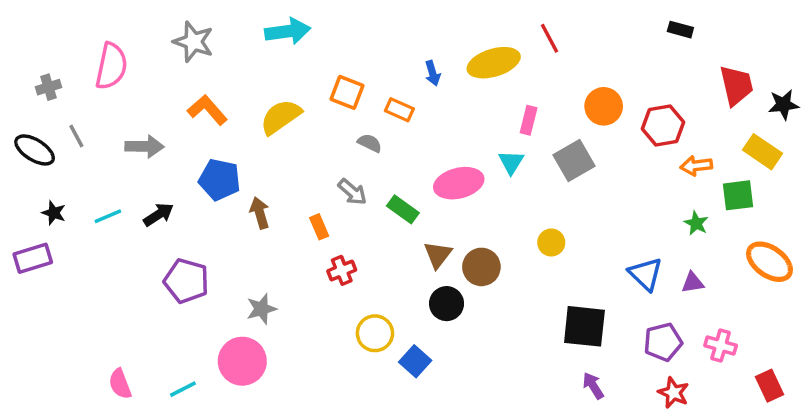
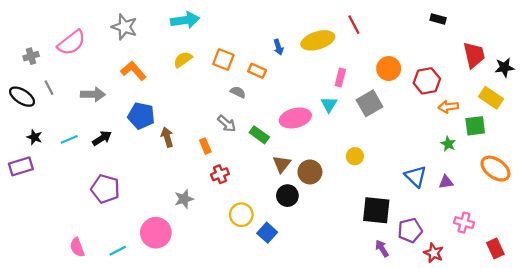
pink semicircle: (111, 66) -> (72, 43), turned 40
yellow semicircle: (281, 117) -> (183, 60), moved, size x0.7
purple pentagon: (186, 281) -> (105, 189), moved
gray star: (261, 309) -> (184, 199), moved
purple pentagon: (663, 342) -> (410, 230), moved

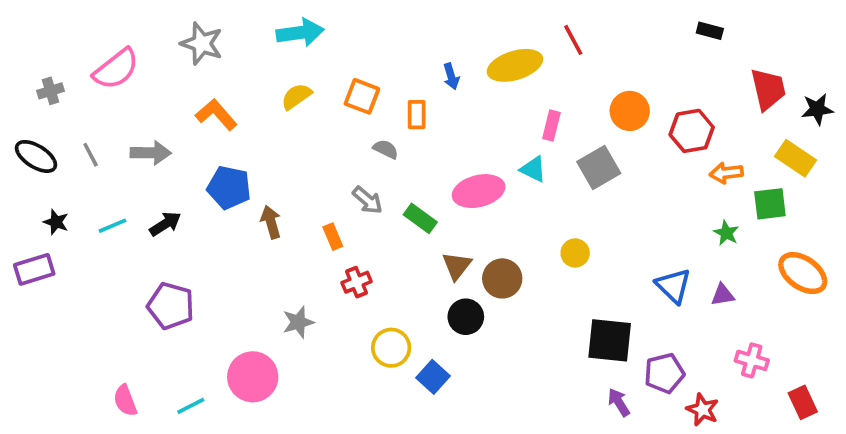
orange rectangle: (257, 71) -> (417, 115), turned 66
gray line: (49, 88) -> (91, 155), moved
cyan triangle: (329, 104) -> (533, 169), turned -36

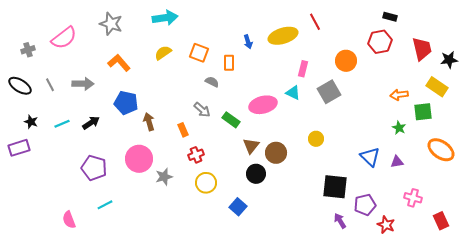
red hexagon: (692, 131) -> (380, 42), moved
yellow circle: (391, 348) -> (206, 183), moved
pink circle: (253, 377) -> (139, 159), moved
cyan line: (191, 406) -> (105, 205), moved

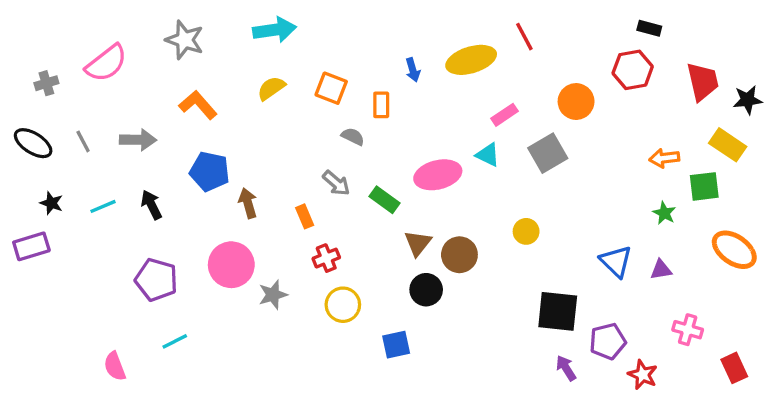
pink rectangle: (303, 69) -> (504, 115), turned 42
black arrow: (91, 123) -> (151, 205), turned -84
blue square: (238, 207) -> (396, 345), turned 36

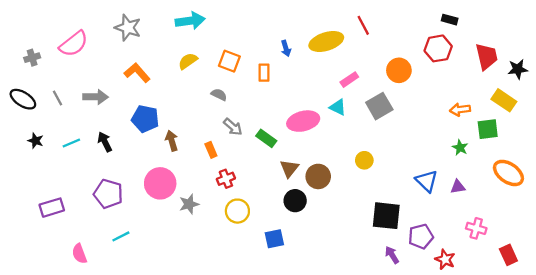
gray semicircle: (353, 136) -> (219, 95), moved
purple rectangle: (31, 246) -> (52, 208), moved

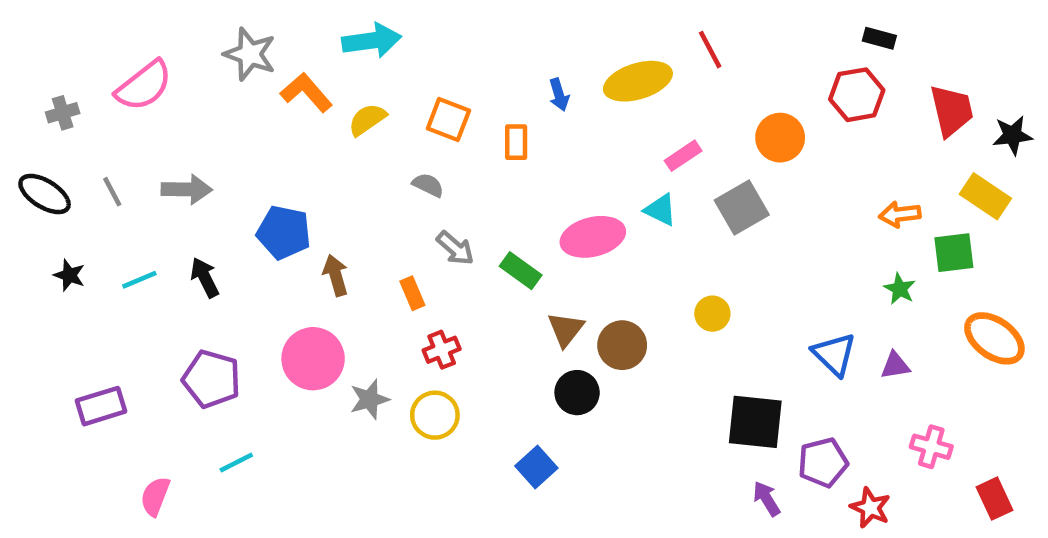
orange L-shape: (137, 73) -> (306, 92), moved
yellow circle: (237, 211) -> (435, 415), moved
blue square: (274, 239) -> (536, 467), turned -30
pink semicircle: (79, 254) -> (155, 496), turned 42

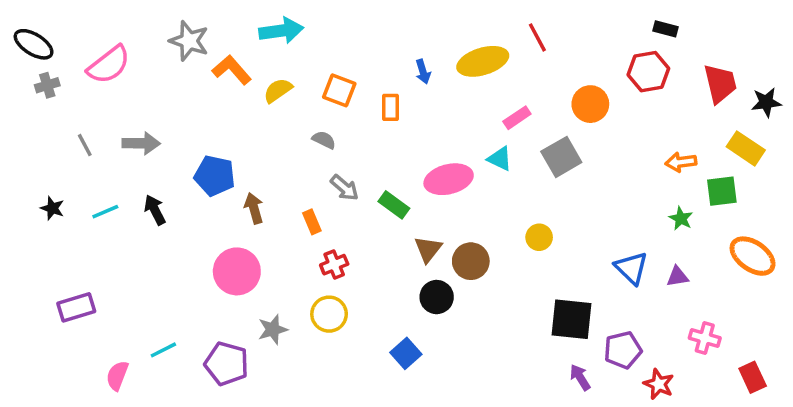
black ellipse: (45, 194) -> (34, 44), moved
purple pentagon: (212, 379) -> (227, 364), moved
gray star: (369, 399) -> (273, 329), moved
cyan line: (236, 463) -> (163, 350), moved

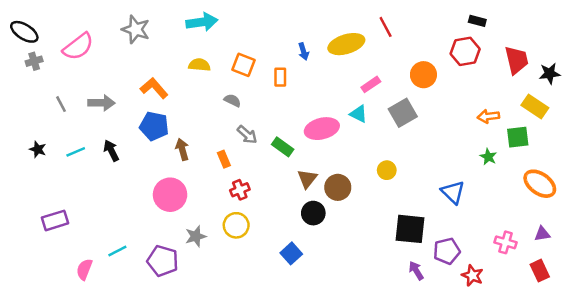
orange L-shape: (232, 70) -> (154, 88), moved
yellow semicircle: (278, 90) -> (199, 65), turned 40
purple triangle: (677, 277) -> (542, 234), moved

